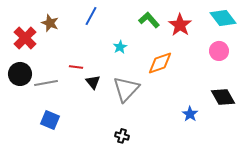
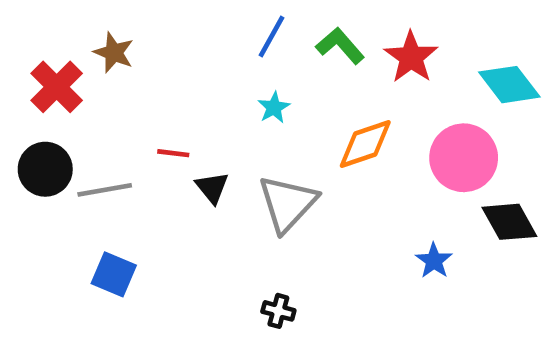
blue line: (91, 16) -> (272, 37), moved
cyan diamond: (223, 18) -> (509, 85), moved
pink circle: (219, 51) -> (464, 158), moved, size x1.5

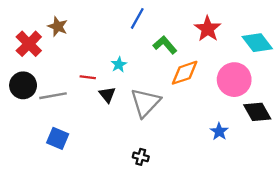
green L-shape: (340, 46) -> (165, 45), moved
cyan star: (274, 107) -> (119, 65), moved

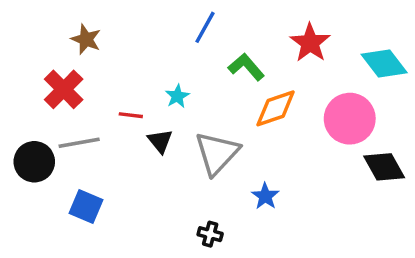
red cross: (29, 44) -> (64, 89), moved
black circle: (23, 85) -> (34, 162), moved
blue star: (219, 131) -> (265, 196), moved

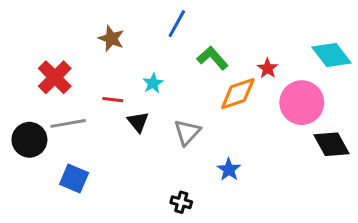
brown star: (86, 39) -> (111, 39), moved
red star: (310, 43) -> (268, 68), moved, size x0.6
gray triangle: (217, 153) -> (187, 132), size x0.7

